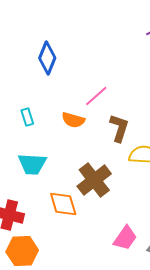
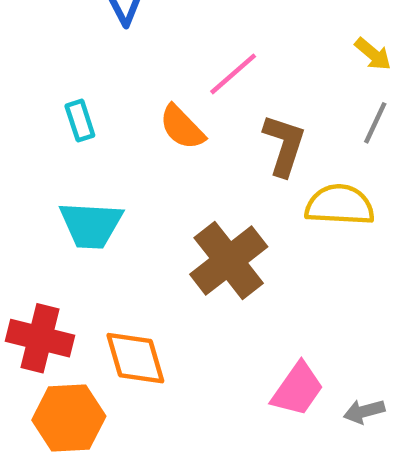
orange semicircle: (73, 120) -> (182, 127), turned 30
orange diamond: (63, 204) -> (135, 358), moved

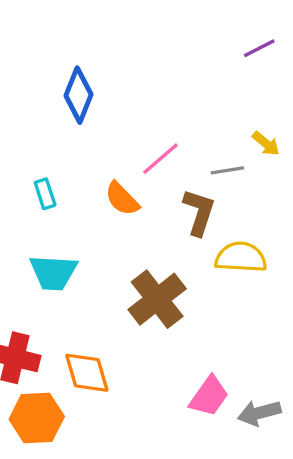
gray line: (375, 123) -> (227, 170), moved, turned 56
gray arrow: (364, 411) -> (259, 413), size x1.4

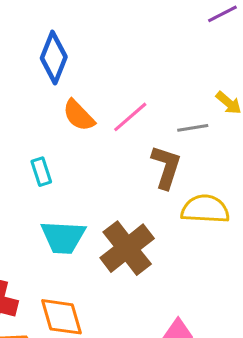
cyan rectangle: (45, 194) -> (41, 172), moved
orange semicircle: (122, 199) -> (79, 115), moved
cyan trapezoid: (53, 272) -> (63, 237), moved

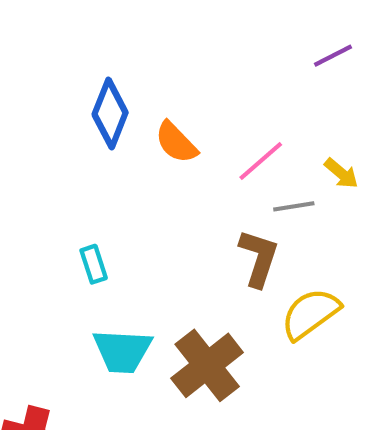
orange semicircle: (79, 115) -> (176, 142), moved
pink line: (130, 117) -> (261, 161), moved
yellow semicircle: (205, 209) -> (310, 314), turned -39

